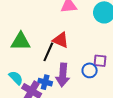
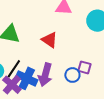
black line: (48, 52) -> (14, 69), moved
blue cross: (45, 82) -> (27, 78), size x1.5

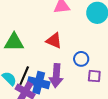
purple square: (84, 67) -> (94, 76), moved
blue circle: (72, 75) -> (81, 59), moved

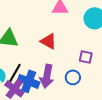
blue circle: (81, 59) -> (73, 77), moved
purple square: (94, 76) -> (86, 57), moved

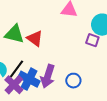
red triangle: (48, 41) -> (35, 39), moved
purple square: (86, 57) -> (92, 40), moved

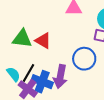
blue circle: (73, 81) -> (84, 59), moved, size x1.5

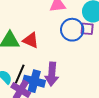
blue circle: (84, 59) -> (72, 30), moved

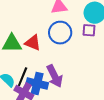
blue circle: (72, 30) -> (60, 33), moved
purple arrow: (52, 74) -> (55, 76), turned -30

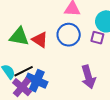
purple arrow: (55, 76) -> (88, 77), moved
black line: (23, 77) -> (24, 71), turned 30

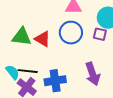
black line: (24, 71) -> (28, 71), turned 36
blue cross: (37, 81) -> (55, 81), moved, turned -30

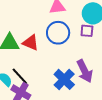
black line: (28, 71) -> (20, 76), turned 48
blue cross: (55, 81) -> (64, 79), moved, turned -30

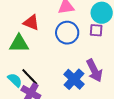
red triangle: (31, 43) -> (31, 23), moved

